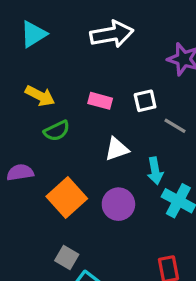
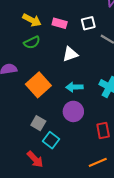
yellow arrow: (40, 96) -> (32, 20), moved
cyan arrow: (155, 171) -> (74, 87), moved, turned 98
purple circle: (118, 204) -> (73, 111), moved

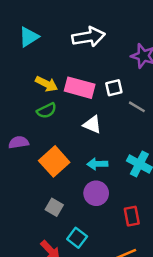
pink rectangle: (60, 23) -> (80, 88), size x1.6
white triangle: (70, 54) -> (92, 125), turned 42
cyan square: (51, 140) -> (77, 238), moved

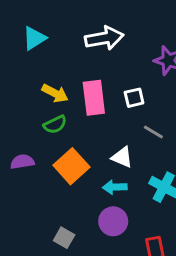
pink rectangle: (80, 88) -> (94, 98), turned 68
gray line: (137, 107) -> (153, 132), moved
white triangle: (92, 125) -> (122, 157), moved
orange square: (54, 161) -> (71, 166), moved

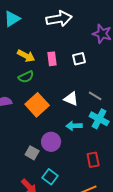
pink rectangle: (94, 98) -> (52, 59), size x0.6
gray line: (153, 132) -> (95, 96), moved
cyan arrow: (115, 187) -> (74, 126), moved
purple circle: (113, 221) -> (51, 142), moved

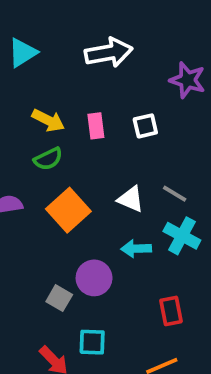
cyan square: (50, 177) -> (92, 342), turned -35

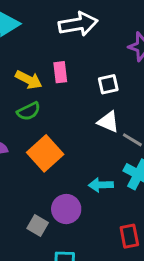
pink rectangle: (96, 126) -> (60, 72), moved
white triangle: (131, 199) -> (108, 122), moved

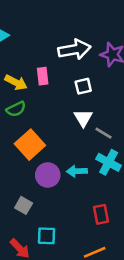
white arrow: (78, 24) -> (74, 49), moved
white triangle: (108, 122) -> (83, 118), turned 36
purple circle: (66, 209) -> (48, 175), moved

